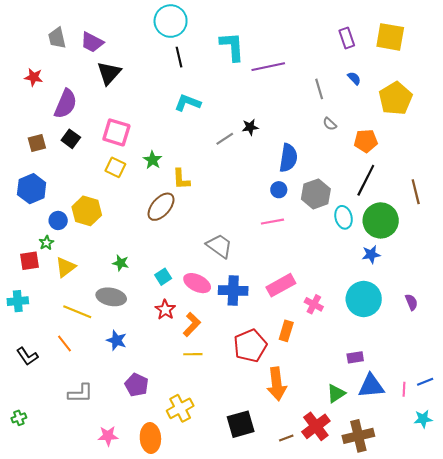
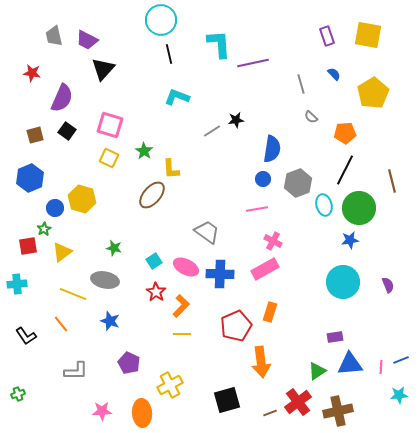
pink cross: (314, 304) -> (273, 241), moved

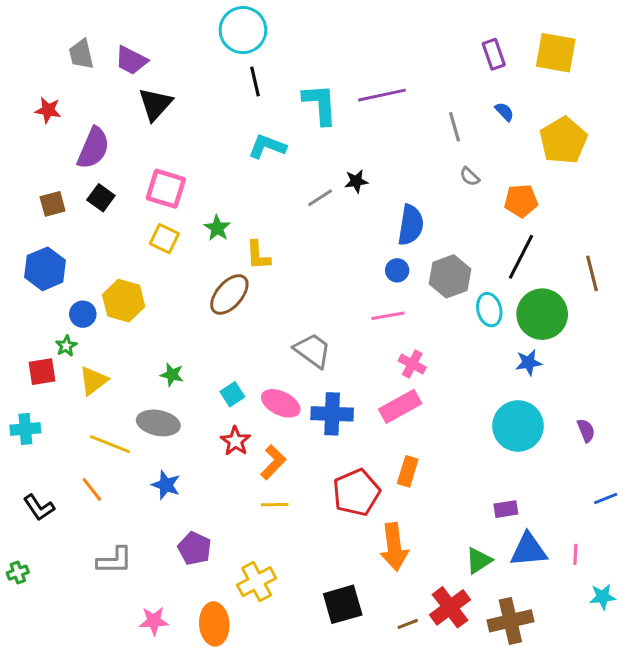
cyan L-shape: (219, 44) -> (320, 104), moved
blue line: (401, 360) -> (606, 499), moved
green cross: (18, 394) -> (18, 573), moved

